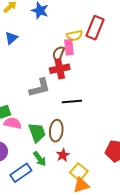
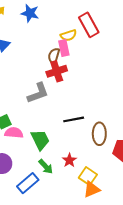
red rectangle: (95, 28) -> (89, 25), turned -45
black line: (72, 101) -> (74, 119), moved
brown ellipse: (56, 131) -> (99, 134), moved

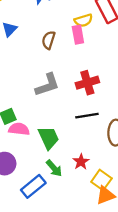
brown semicircle: (54, 56) -> (49, 40), moved
red cross: (57, 71) -> (87, 83), moved

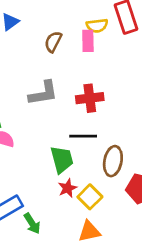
green trapezoid: (49, 138) -> (62, 160), moved
green arrow: (54, 168) -> (32, 223), moved
yellow square: (101, 180) -> (90, 197), moved

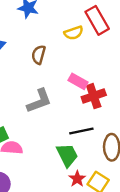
pink rectangle: (88, 41) -> (78, 81), moved, turned -48
red cross: (90, 98) -> (94, 96), moved

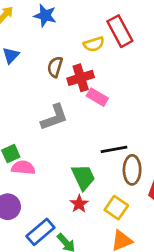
red cross: (94, 96) -> (81, 78), moved
black line: (81, 131) -> (114, 149), moved
red star: (77, 179) -> (79, 204), moved

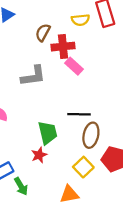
yellow square: (116, 208) -> (83, 167), moved

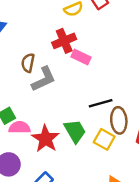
brown semicircle: (43, 33) -> (28, 63), moved
red star: (39, 155) -> (45, 139), moved, size x1.6
yellow square: (83, 167) -> (104, 139), moved

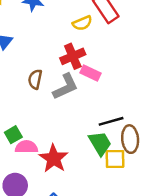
gray L-shape: (44, 79) -> (65, 87), moved
green trapezoid: (75, 131) -> (100, 143), moved
yellow square: (104, 139) -> (115, 159), turned -30

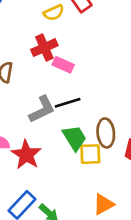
gray L-shape: (65, 87) -> (42, 109), moved
black line: (111, 121) -> (68, 103), moved

